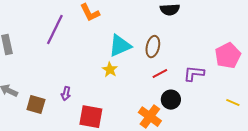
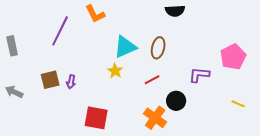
red line: (160, 74) -> (152, 80), moved
purple arrow: (66, 94) -> (71, 82), moved
brown square: (36, 105) -> (50, 80), moved, turned -30

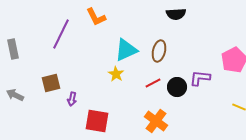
purple arrow: (71, 82) -> (72, 99), moved
black circle: (176, 101) -> (177, 87), moved

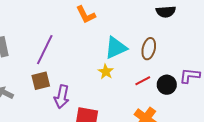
purple line: (61, 34) -> (45, 50), moved
purple arrow: (72, 99) -> (62, 97), size x1.6

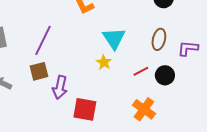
cyan triangle: (116, 48) -> (114, 38), turned -40
brown ellipse: (149, 49) -> (159, 39), moved
purple L-shape: (190, 76) -> (188, 48), moved

